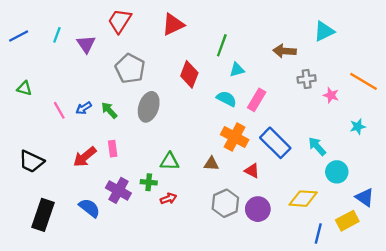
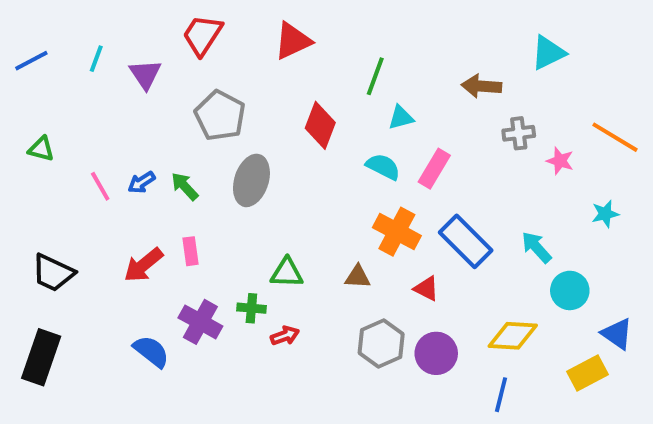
black rectangle: (43, 215) -> (41, 357), moved
blue line: (318, 233) -> (501, 395), moved

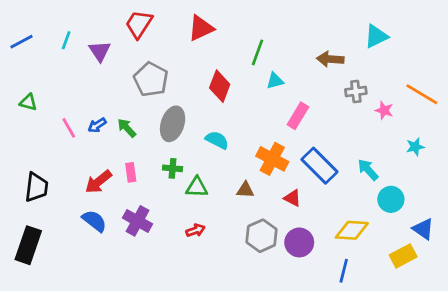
cyan semicircle: (383, 167) -> (217, 140), moved
black trapezoid: (53, 273) -> (36, 187), turned -108
green cross: (251, 308) -> (173, 168), moved
blue semicircle: (151, 351) -> (94, 221), moved

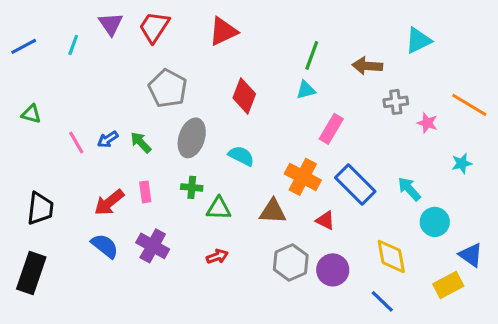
purple triangle: (100, 51) -> (111, 24), moved
green line: (257, 52) -> (312, 55), moved
brown triangle: (245, 190) -> (273, 211), size x1.4
yellow diamond: (352, 230) -> (391, 256), turned 76
blue line: (344, 271) -> (382, 301), turned -60

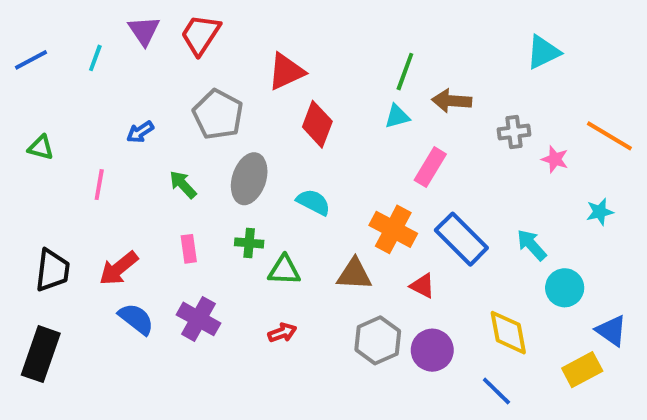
red triangle: (223, 31) -> (286, 72), moved
brown arrow: (367, 66) -> (452, 101), moved
blue arrow: (108, 139) -> (140, 132), moved
pink line: (76, 142) -> (99, 185), turned 40
red arrow: (109, 202) -> (119, 268), moved

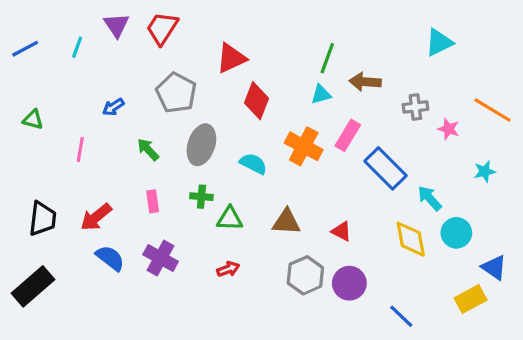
orange cross: (393, 229) -> (304, 146), moved
blue rectangle: (461, 239) -> (386, 168), moved
yellow diamond: (508, 333) -> (411, 239), moved
black rectangle: (41, 354) -> (33, 286), turned 30

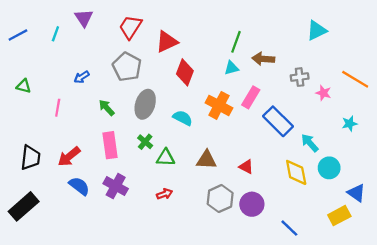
red trapezoid: (162, 28) -> (130, 27), moved
green cross: (201, 197) -> (145, 142), turned 35
pink rectangle: (153, 201) -> (110, 145), size x1.6

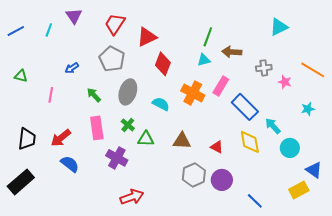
yellow diamond: (296, 172) -> (250, 142), moved
purple cross: (116, 186) -> (117, 158), moved
red arrow: (164, 194) -> (132, 197), moved, size x1.6

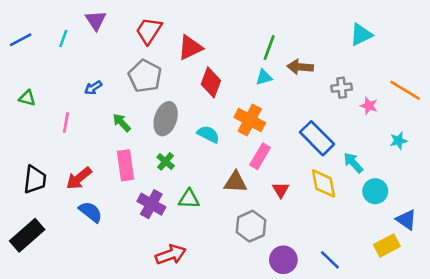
pink rectangle: (221, 86) -> (260, 156), moved
green triangle: (146, 139) -> (189, 199), moved
red triangle: (217, 147) -> (281, 190), turned 32
purple circle: (222, 180) -> (283, 260), moved

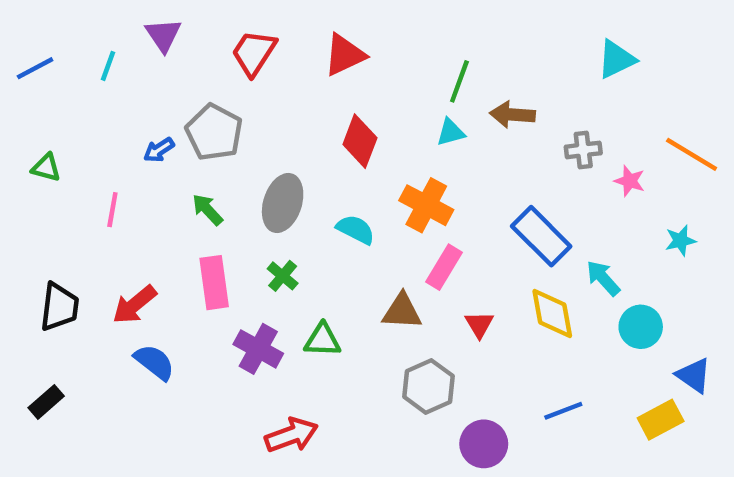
red triangle: (190, 48) -> (344, 55), moved
gray pentagon: (145, 76) -> (214, 132), moved
black rectangle: (27, 235) -> (46, 402), size x0.6
blue line: (330, 260) -> (563, 411), moved, turned -65

